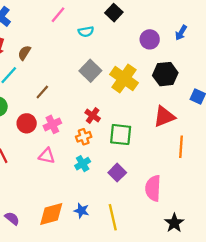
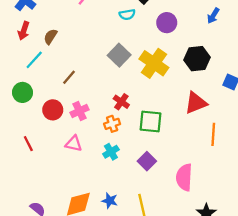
cyan semicircle: (86, 32) -> (127, 14), moved
purple circle: (150, 39) -> (167, 23), moved

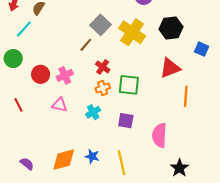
brown line: (69, 77) -> (86, 45), moved
orange cross: (112, 124) -> (103, 88), moved
purple square: (147, 161) -> (126, 121), turned -35

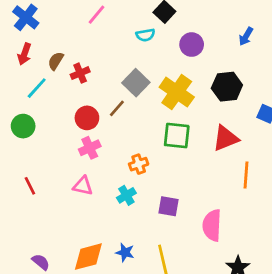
red cross: (103, 67) -> (80, 73), moved, turned 32
red circle: (41, 74) -> (87, 118), moved
green square: (129, 85) -> (177, 136), moved

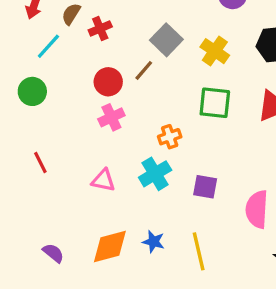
yellow cross: (177, 92) -> (215, 51), size x0.7
pink triangle: (83, 186) -> (103, 180), moved
cyan cross: (126, 195) -> (155, 174), size x1.4

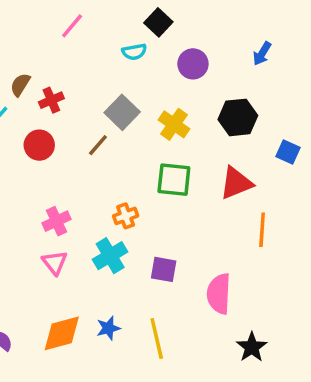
red circle: (108, 82) -> (39, 145), moved
pink cross: (111, 117) -> (57, 221), moved
pink triangle: (103, 180) -> (55, 263), turned 40
blue star: (153, 242) -> (108, 328), turned -30

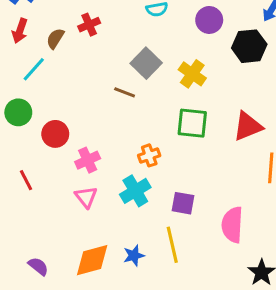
red cross: (51, 100) -> (89, 25), moved
black hexagon: (238, 117) -> (249, 46), moved
red circle: (39, 145) -> (55, 134), moved
brown line: (98, 145) -> (125, 92), turned 70
yellow line: (157, 339) -> (172, 245), moved

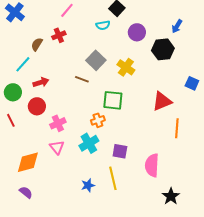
red arrow: (20, 31) -> (41, 82), moved, turned -126
green square: (192, 123) -> (113, 100), moved
red line: (26, 180) -> (11, 120), moved
orange diamond: (92, 260) -> (28, 162), moved

